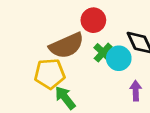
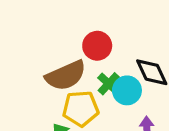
yellow pentagon: (50, 74) -> (81, 109), moved

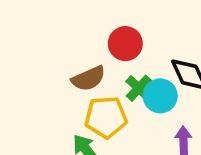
brown semicircle: (66, 76) -> (88, 78), size x0.7

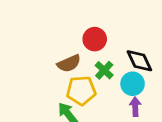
cyan circle: (160, 96) -> (133, 84), moved

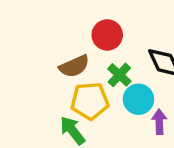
cyan circle: (133, 84) -> (138, 99), moved

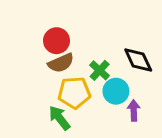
red circle: (107, 35) -> (57, 41), moved

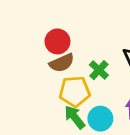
cyan circle: (116, 91) -> (100, 119), moved
green arrow: (59, 118) -> (75, 117), moved

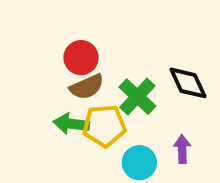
green cross: (99, 70) -> (137, 97), size x1.4
green arrow: (75, 117) -> (71, 124), moved, turned -45

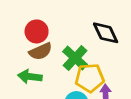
black diamond: (188, 83) -> (106, 33), moved
yellow pentagon: (104, 126) -> (90, 78), moved

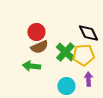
yellow pentagon: (90, 78) -> (83, 55), moved

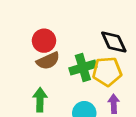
green cross: (65, 52) -> (83, 67), turned 30
green arrow: (31, 66) -> (40, 100), moved, turned 84

